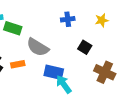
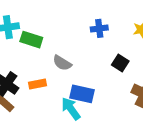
gray semicircle: (38, 47) -> (62, 63), size x0.7
cyan arrow: (64, 84) -> (71, 109), moved

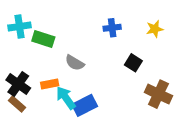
blue rectangle: (82, 94) -> (85, 105), moved, turned -40
cyan arrow: (71, 109) -> (66, 98), moved

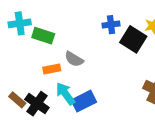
black square: (133, 63) -> (133, 39), moved, size x1.5
black cross: (18, 84) -> (37, 104), moved
orange rectangle: (50, 84) -> (52, 69), moved

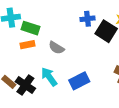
orange rectangle: (52, 69) -> (27, 45), moved
blue rectangle: (84, 101) -> (79, 81), moved

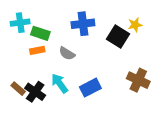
blue cross: (87, 19) -> (83, 24), moved, size x1.5

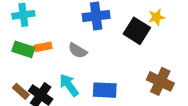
green rectangle: (40, 33) -> (23, 49), moved
blue rectangle: (90, 88) -> (105, 90), turned 30

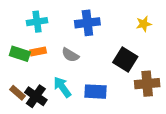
cyan cross: (23, 15) -> (37, 22), moved
black square: (137, 31) -> (125, 59), moved
brown cross: (160, 81) -> (147, 84), turned -30

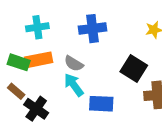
orange rectangle: (38, 51) -> (39, 60), size x1.5
cyan arrow: (62, 87) -> (74, 85), moved
brown rectangle: (18, 93) -> (16, 91), moved

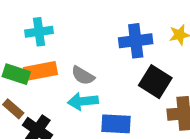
blue cross: (92, 29) -> (136, 41), moved
cyan arrow: (74, 85) -> (83, 101), turned -60

